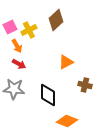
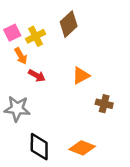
red arrow: (19, 64) -> (37, 76), moved
black diamond: (48, 95) -> (39, 147), moved

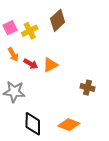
orange arrow: (21, 56) -> (13, 54), moved
orange triangle: (81, 76) -> (50, 65), moved

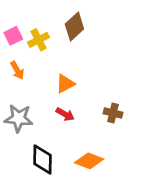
red arrow: (31, 64) -> (65, 114), moved

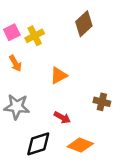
brown diamond: (74, 26) -> (84, 24), moved
red arrow: (65, 114) -> (62, 117), moved
black diamond: (43, 160) -> (38, 144), turned 72

